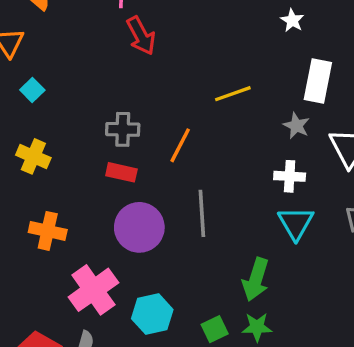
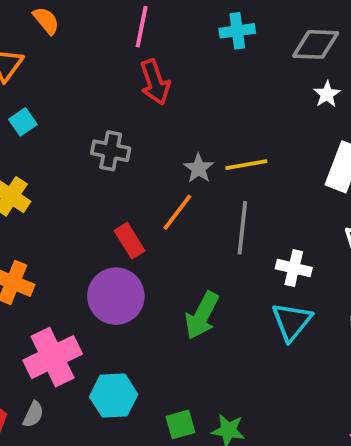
gray star: (296, 126) -> (199, 168), moved
gray cross: (123, 129) -> (111, 151), moved
red rectangle: (121, 172) -> (129, 241), moved, turned 36
gray line: (202, 213) -> (242, 228), moved
green arrow: (256, 279) -> (202, 316), moved

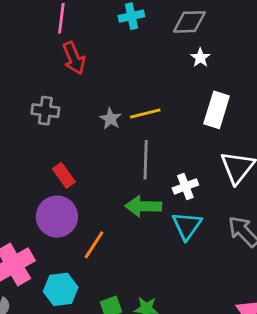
orange line: (177, 212) -> (94, 245), moved
white cross: (294, 268) -> (185, 186), turned -30
green arrow: (202, 316) -> (143, 206), moved, turned 68

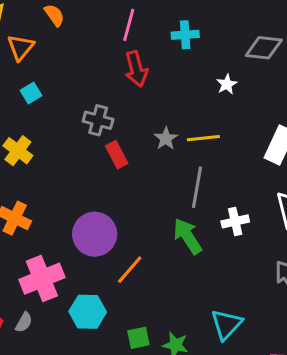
cyan cross: (131, 16) -> (185, 35), moved
white star: (200, 58) -> (227, 84), moved
red rectangle: (64, 175) -> (117, 155), moved
green arrow: (143, 206) -> (188, 236), turned 48
cyan triangle: (187, 226) -> (226, 324), moved

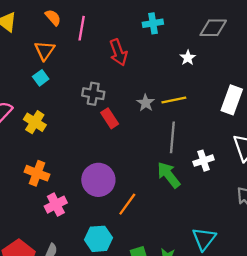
pink line: (129, 25) -> (82, 28), moved
orange triangle: (21, 47) -> (45, 51), moved
pink cross: (42, 279) -> (56, 205), moved, size x0.7

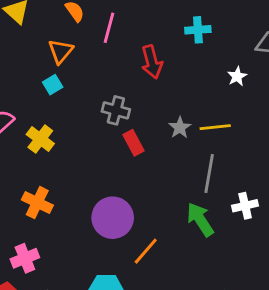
pink cross: (56, 205) -> (25, 258), moved

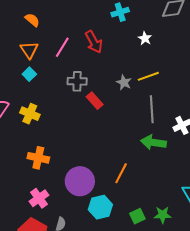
pink line: (109, 28) -> (62, 47), moved, turned 30
white star: (237, 76) -> (145, 38), moved
purple circle: (113, 218) -> (80, 181), moved
green arrow: (200, 220) -> (153, 142), turned -35

